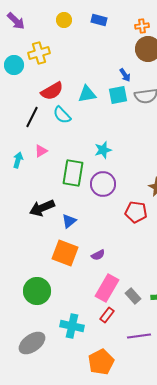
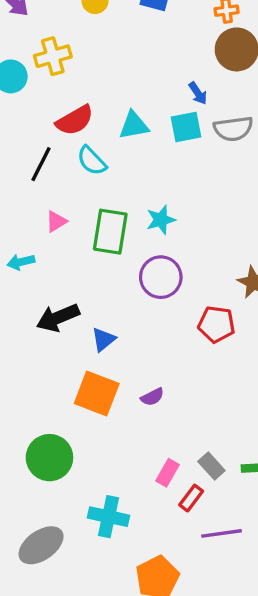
cyan arrow: (18, 160) -> (21, 262), moved, turned -119
green rectangle: (73, 173) -> (110, 232), moved
pink rectangle: (107, 288) -> (168, 473), moved, size x0.6
red rectangle: (107, 315) -> (191, 498), moved

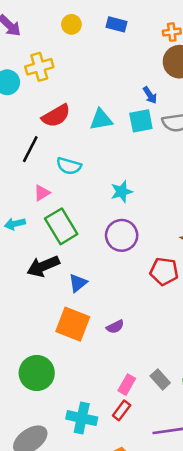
cyan semicircle: (92, 161) -> (69, 166), moved, turned -30
green rectangle: (110, 232) -> (61, 226), moved, turned -40
red rectangle: (191, 498) -> (122, 410), moved

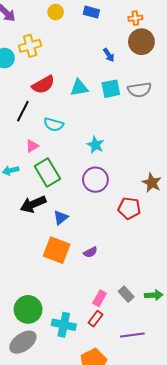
blue arrow: (150, 95) -> (109, 55), moved
cyan star: (122, 192) -> (95, 145), turned -30
green circle: (37, 373) -> (28, 309), moved

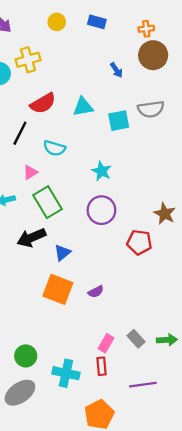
cyan square: (111, 89) -> (119, 121), moved
green circle: (28, 309) -> (26, 356), size x0.7
red rectangle: (95, 319) -> (101, 366), turned -42

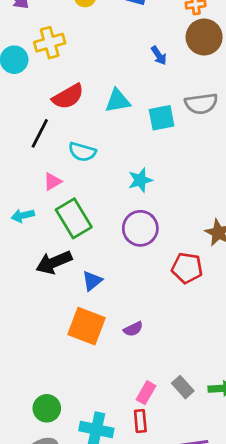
cyan star: (101, 171) -> (140, 180), turned 30

